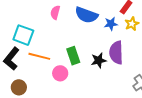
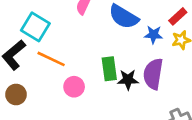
green rectangle: (73, 56) -> (109, 69), moved

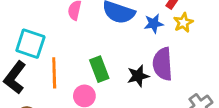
orange line: (51, 59) -> (54, 73), turned 76
green rectangle: (109, 69) -> (99, 69), moved

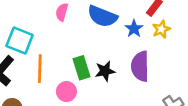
blue star: (154, 24) -> (134, 29), turned -30
black star: (138, 76) -> (105, 71), moved

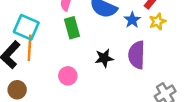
green rectangle: (81, 68) -> (72, 28), moved
orange line: (40, 69) -> (30, 48), moved

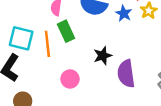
orange line: (30, 48) -> (47, 44), moved
purple semicircle: (137, 55) -> (126, 74), moved

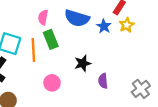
purple semicircle: (126, 74) -> (103, 81), size x0.6

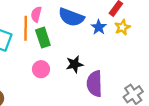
orange line: (33, 50) -> (26, 28), moved
purple semicircle: (103, 81) -> (95, 84), size x1.6
pink circle: (52, 83) -> (41, 69), moved

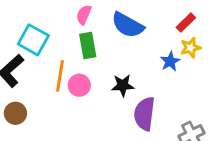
blue star: (99, 27) -> (170, 61), moved
orange line: (26, 28) -> (60, 76), moved

